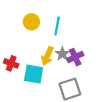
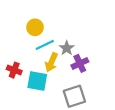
cyan line: (57, 26) -> (45, 45), moved, turned 54
gray star: (62, 54) -> (67, 48), moved

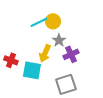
yellow circle: (35, 27) -> (53, 21), moved
cyan line: (45, 45) -> (39, 22), moved

